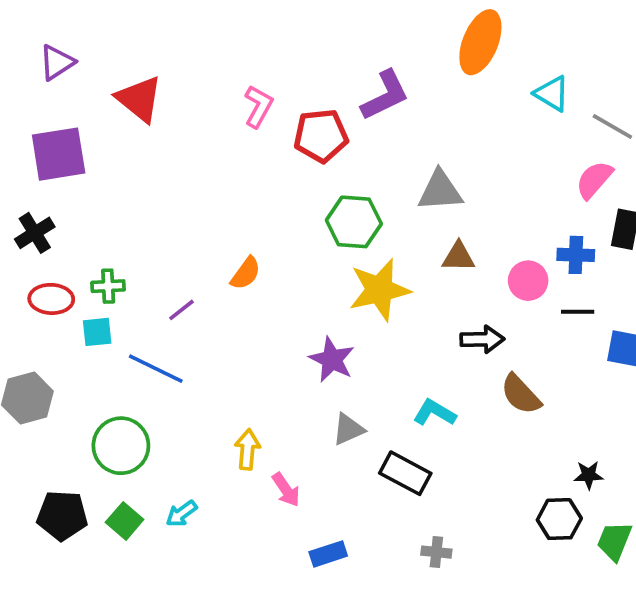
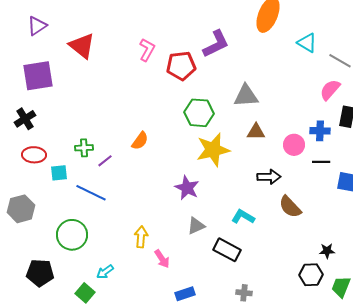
green cross: (108, 286) -> (84, 148), moved
green square: (125, 521) -> (85, 293), moved

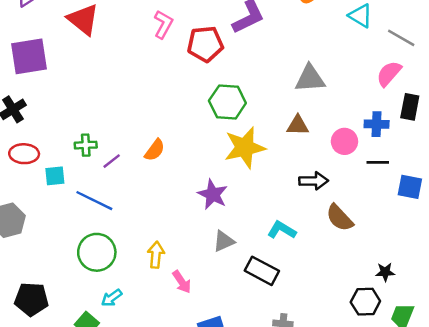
gray triangle: (246, 96) -> (310, 79), moved
orange semicircle: (140, 141) -> (155, 150), moved
green circle: (72, 235) -> (97, 252), moved

